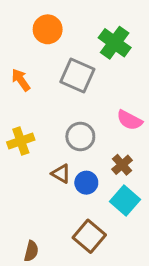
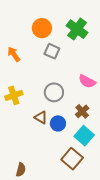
orange circle: (48, 29) -> (42, 28), moved
gray square: (77, 75) -> (52, 51), size x0.7
brown square: (89, 236) -> (72, 159), moved

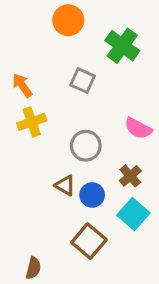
orange circle: (42, 28) -> (68, 20), moved
yellow cross: (14, 95) -> (32, 122), moved
brown square: (72, 159) -> (89, 241), moved

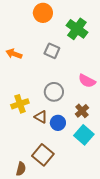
orange arrow: (22, 85) -> (14, 54), turned -35
yellow cross: (32, 122) -> (20, 104), moved
brown square: (89, 241) -> (43, 155), moved

